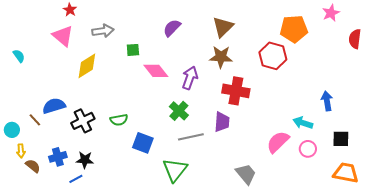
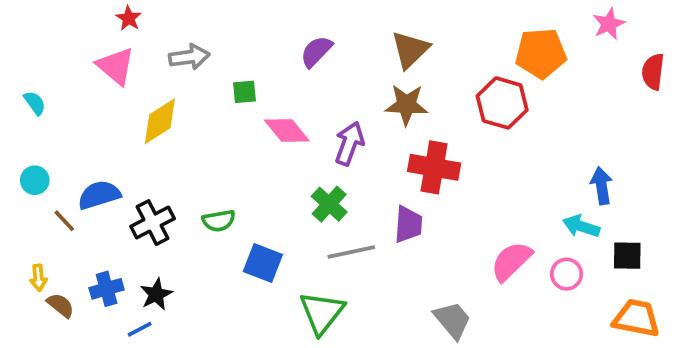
cyan arrow: (303, 123) -> (581, 226), moved
cyan circle: (12, 130) -> (35, 180), moved
black star: (85, 160) -> (156, 294), turned -30

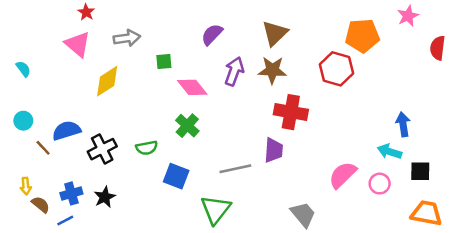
purple arrow: (349, 143) -> (234, 71), moved
green cross: (329, 204) -> (187, 126), moved
blue line: (140, 329) -> (65, 221), moved

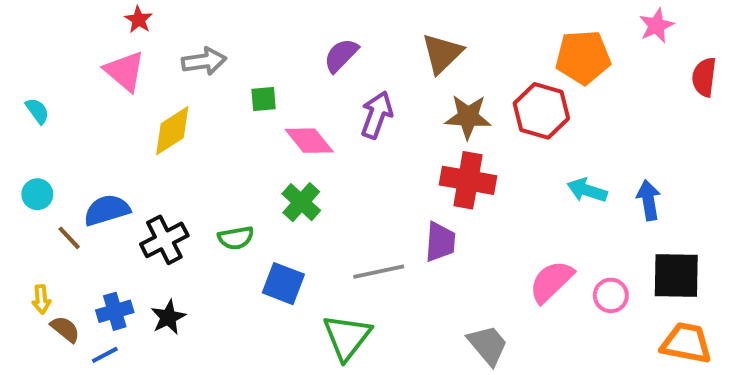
brown star: (272, 70) -> (468, 117), moved
cyan arrow: (389, 151) -> (587, 190), moved
black square: (420, 171) -> (676, 276), size x1.5

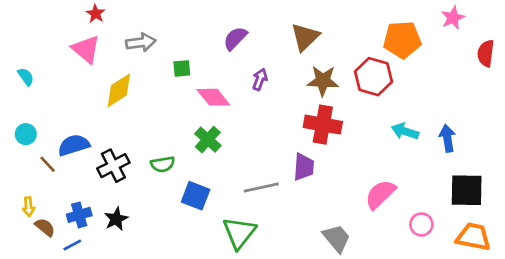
purple arrow: (377, 115) -> (260, 79), size x0.7
pink circle: (611, 295) -> (421, 224), moved

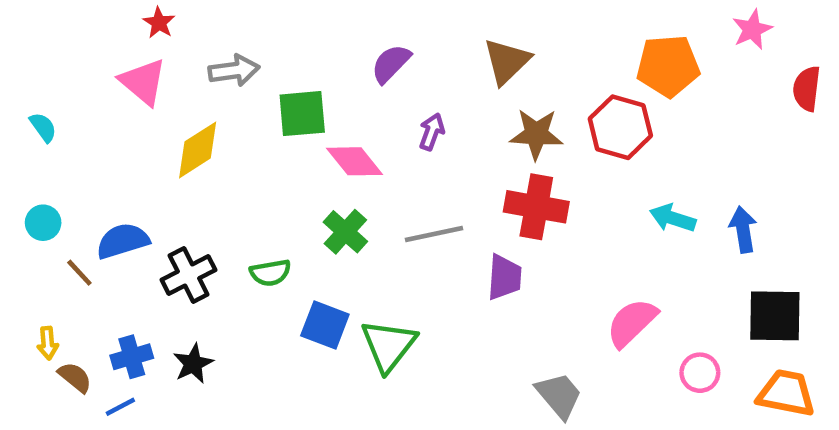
green square: (182, 68) -> (302, 114), size x1.6
gray line: (261, 188) -> (434, 234), moved
green triangle: (239, 233) -> (389, 345), moved

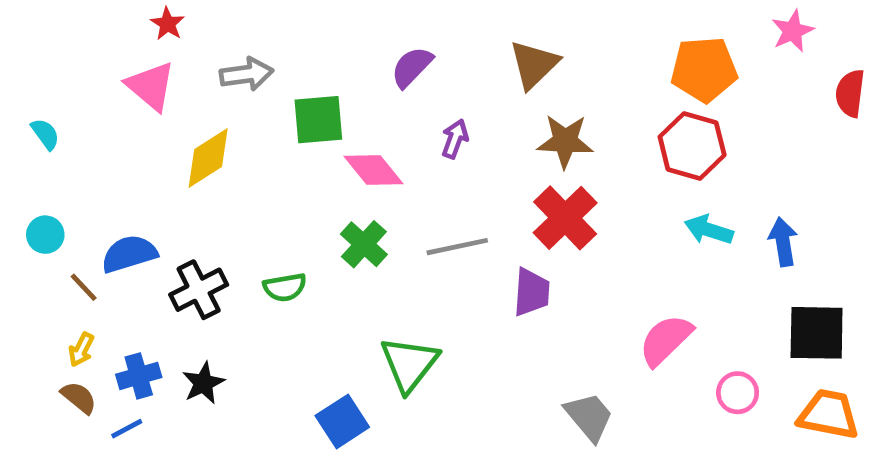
red hexagon: (620, 127) -> (692, 146), moved
red cross: (536, 207) -> (565, 218), turned 36
blue square: (325, 325) -> (342, 421), moved, turned 36
yellow arrow: (48, 343) -> (81, 350), moved, turned 32

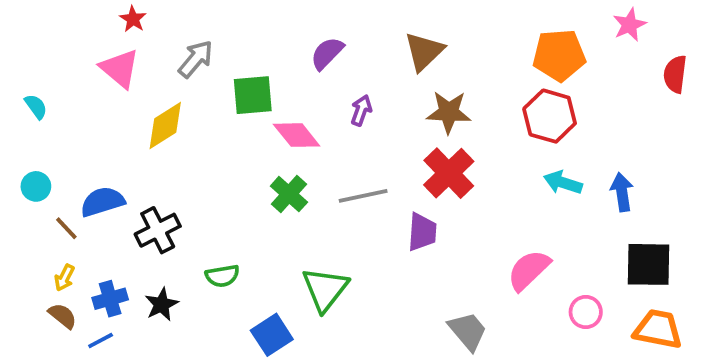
gray arrow: (246, 74) -> (196, 59), turned -42
green semicircle: (285, 287) -> (222, 276), moved

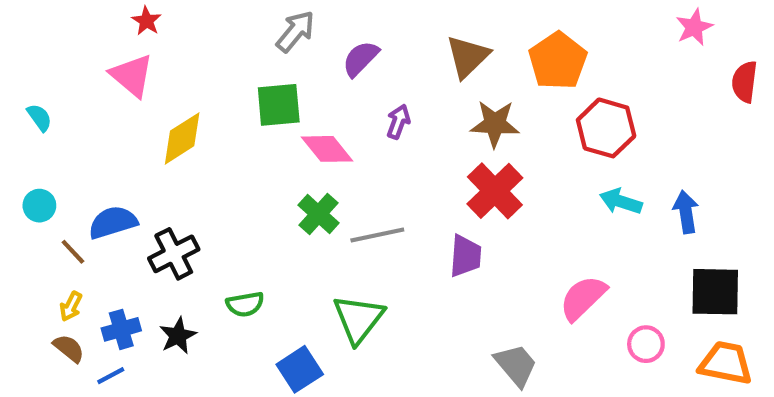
orange pentagon: (559, 55) -> (558, 61), moved, turned -30
gray arrow: (196, 59) -> (295, 31), moved
gray line: (363, 196) -> (377, 235), moved

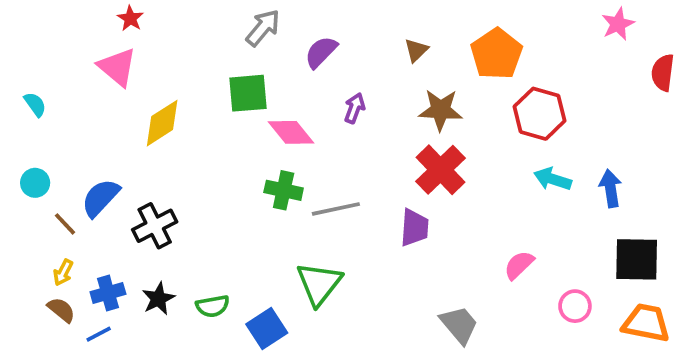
brown triangle: (468, 57) -> (416, 50), size x0.6
green cross: (319, 214) -> (284, 190), turned -30
blue semicircle: (113, 222) -> (100, 198), turned -30
pink semicircle: (583, 298) -> (519, 265), size x0.7
green semicircle: (245, 304) -> (213, 306), moved

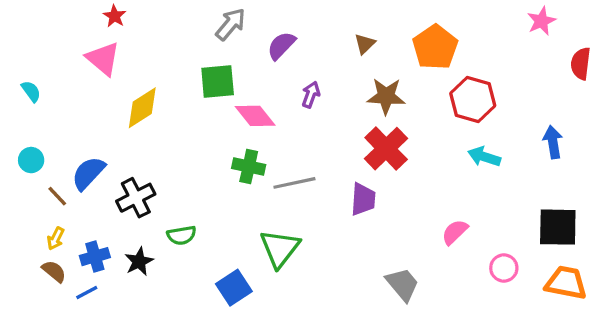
blue arrow: (610, 188) -> (553, 142), moved
green semicircle: (213, 306) -> (182, 235), moved

